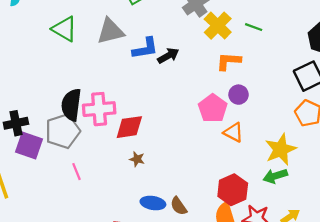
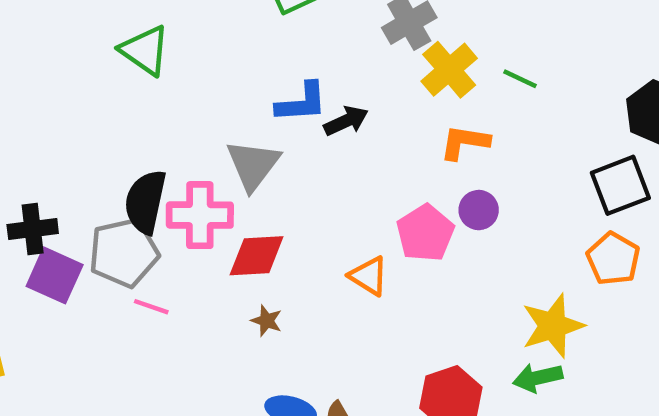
gray triangle: (110, 31) -> (253, 165), moved, turned -44
orange triangle: (233, 132) -> (369, 276), moved
pink line: (77, 172) -> (151, 307), moved, turned -54

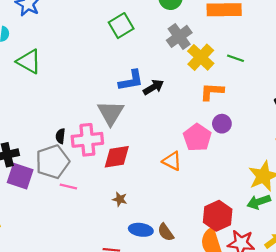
green triangle: (145, 50) -> (29, 61), moved
black semicircle: (145, 202) -> (60, 136), size x0.5
brown star: (267, 321) -> (120, 199), moved

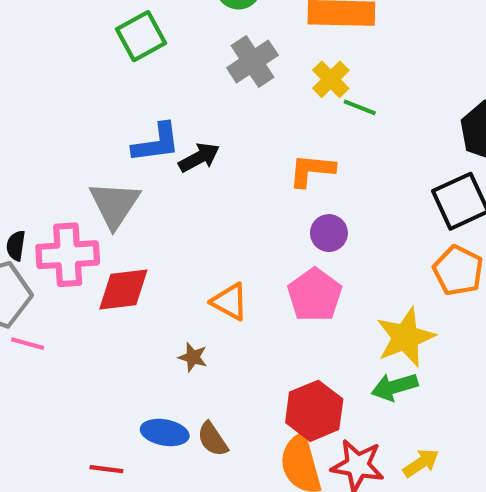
yellow cross: (201, 57) -> (331, 79), moved, size x0.7
pink pentagon: (197, 137) -> (315, 295), moved
brown star: (120, 199) -> (193, 357), moved

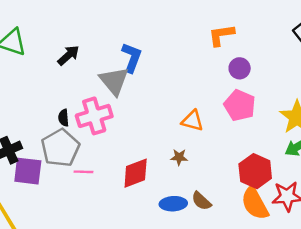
blue L-shape: (156, 143) -> (132, 58), moved, turned -48
black arrow: (199, 158) -> (68, 55), moved
red diamond: (123, 289) -> (136, 173), moved

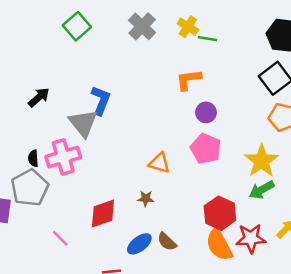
pink line: (84, 172) -> (60, 238), moved, turned 42
blue ellipse: (173, 204) -> (139, 244), turned -35

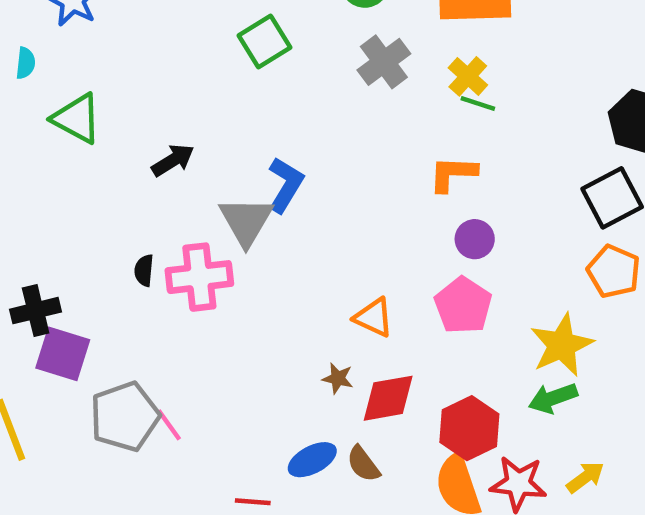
green line: (208, 39) -> (478, 104), moved
gray pentagon: (30, 188) -> (125, 417), moved
red diamond: (103, 213) -> (388, 398), moved

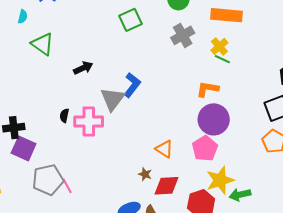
purple circle: (475, 239) -> (214, 119), size x1.8
yellow star: (562, 345) -> (220, 180), moved

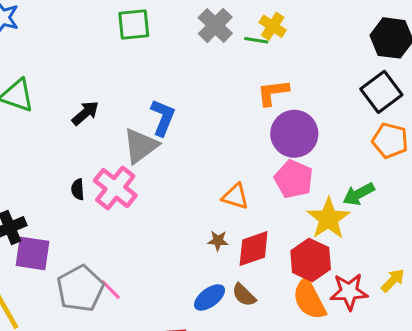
green square: (130, 20) -> (134, 24), turned 35
green line: (222, 59) -> (256, 40), moved
gray triangle: (113, 99) -> (140, 146), turned 32
pink cross: (89, 122) -> (115, 188), turned -36
green arrow: (240, 195) -> (359, 194), moved

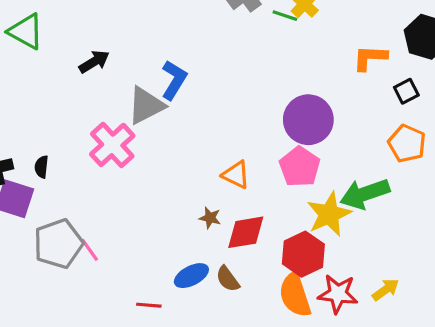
black square: (381, 92) -> (406, 91), size x0.6
orange L-shape: (273, 93) -> (370, 58), moved
black semicircle: (78, 189) -> (41, 167), moved
green arrow: (359, 194) -> (365, 194), size x1.4

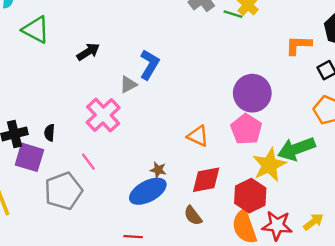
gray triangle: (146, 105) -> (128, 84), size x0.6
brown star: (210, 218) -> (158, 170), moved
pink line: (90, 250) -> (88, 162), moved
blue ellipse: (191, 276) -> (148, 191), moved, size x1.4

